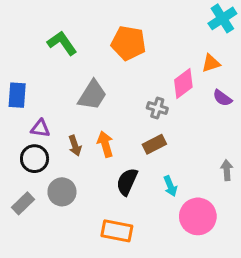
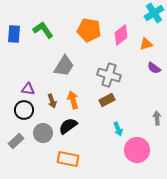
pink diamond: (183, 83) -> (121, 35), moved
blue rectangle: (17, 95) -> (14, 34), moved
gray cross: (157, 108) -> (109, 75), size x1.6
black semicircle: (127, 182) -> (68, 126), moved, turned 30
orange rectangle: (117, 231) -> (68, 159), moved

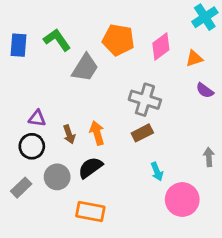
gray trapezoid: (64, 66) -> (85, 68), moved

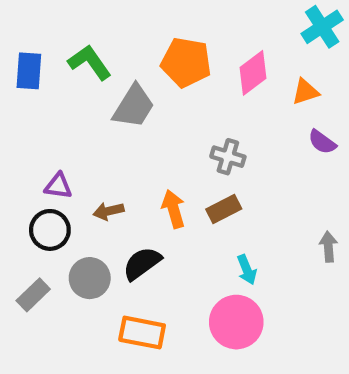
gray cross: (145, 100) -> (228, 157), size x0.7
orange arrow: (97, 133) -> (173, 209), moved
brown arrow: (69, 134) -> (109, 211), turned 96
pink circle: (182, 200) -> (236, 322), moved

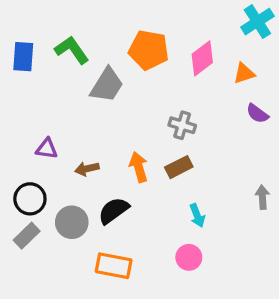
black circle: (50, 230) -> (30, 199), moved
pink circle: (236, 322) -> (189, 257), size x0.6

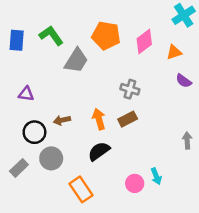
purple triangle: (47, 149) -> (26, 94), moved
black circle: (30, 199) -> (34, 132), moved
black semicircle: (114, 211) -> (99, 151), moved
cyan arrow: (197, 216) -> (156, 176), moved
orange rectangle: (114, 266) -> (81, 189), turned 45

